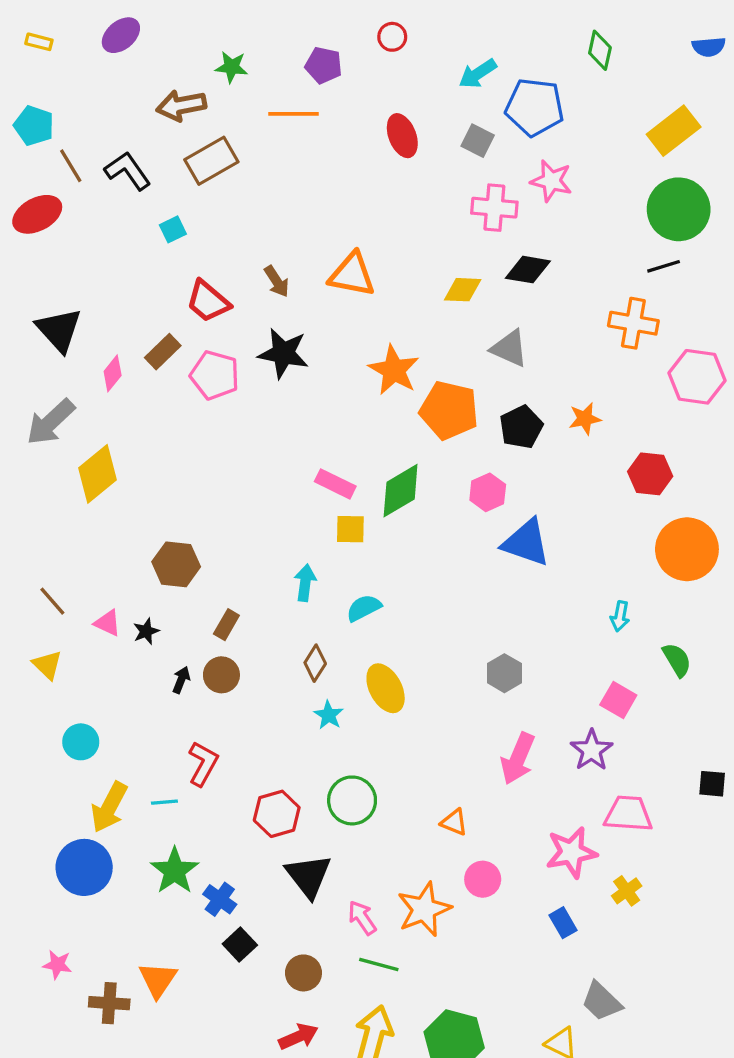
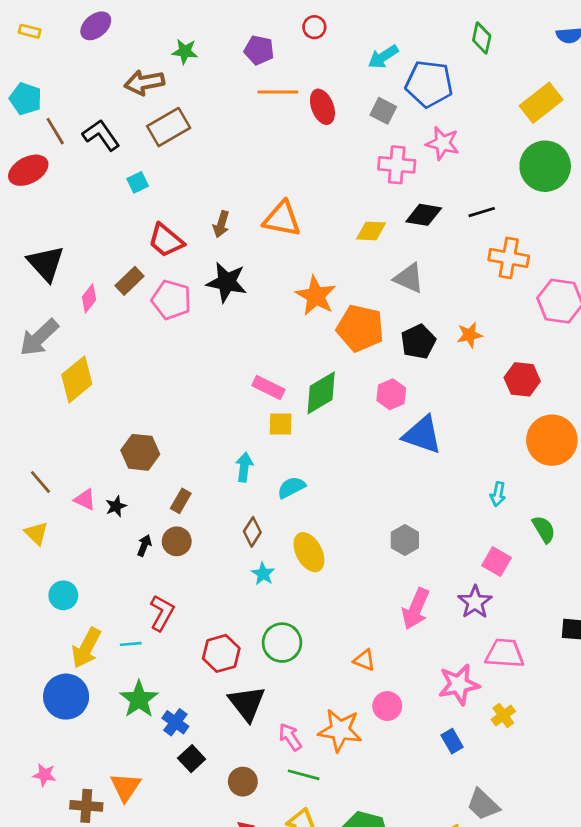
orange line: (293, 114) -> (278, 92), moved
black line: (664, 266) -> (482, 212), moved
brown arrow: (277, 281) -> (221, 224), turned 50
orange star: (424, 909) -> (340, 730), turned 30

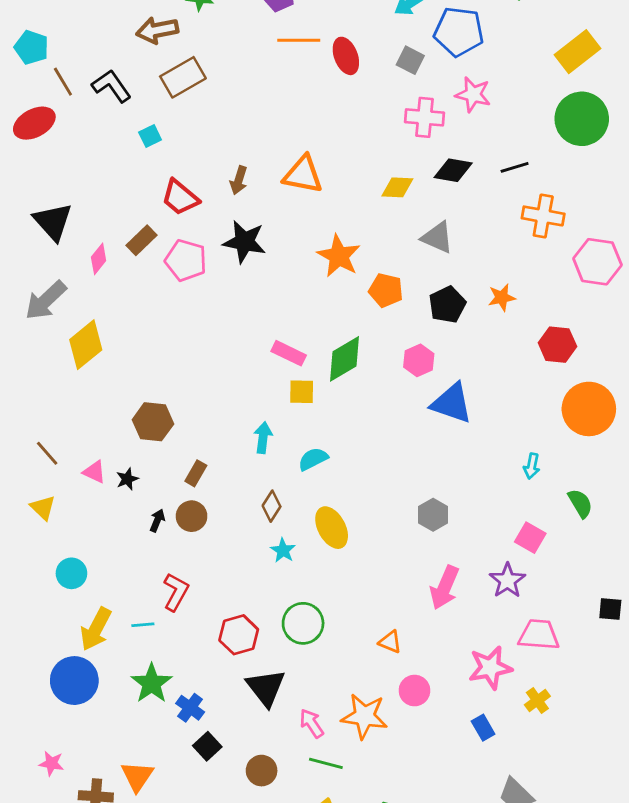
orange pentagon: (360, 328) -> (386, 290), size x0.7

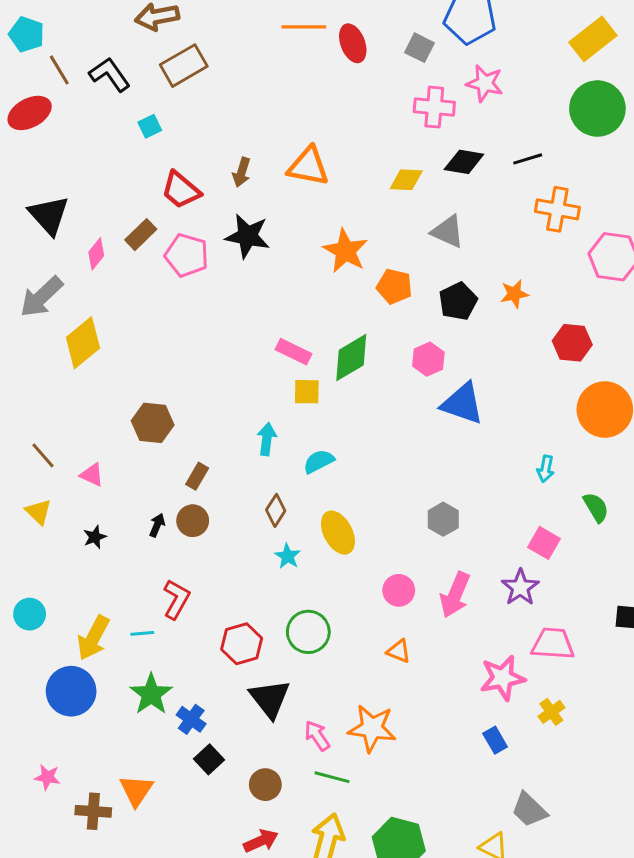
black star: (127, 479) -> (95, 537), moved
cyan circle: (71, 573) -> (30, 614), moved
pink circle: (414, 691) -> (399, 590), moved

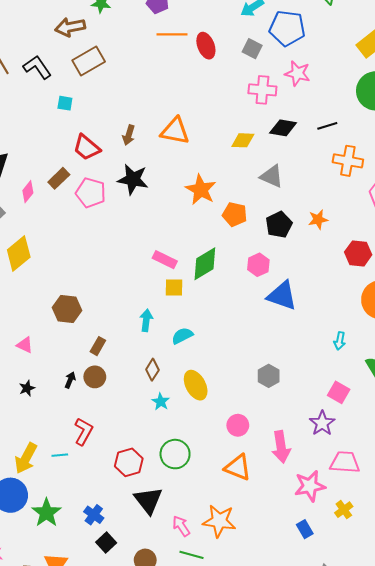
cyan square: (150, 126) -> (65, 103), turned 35
pink arrow: (455, 595) -> (281, 447), moved, turned -32
orange triangle: (399, 651) -> (238, 467), size x1.6
green star: (151, 694) -> (46, 513), moved

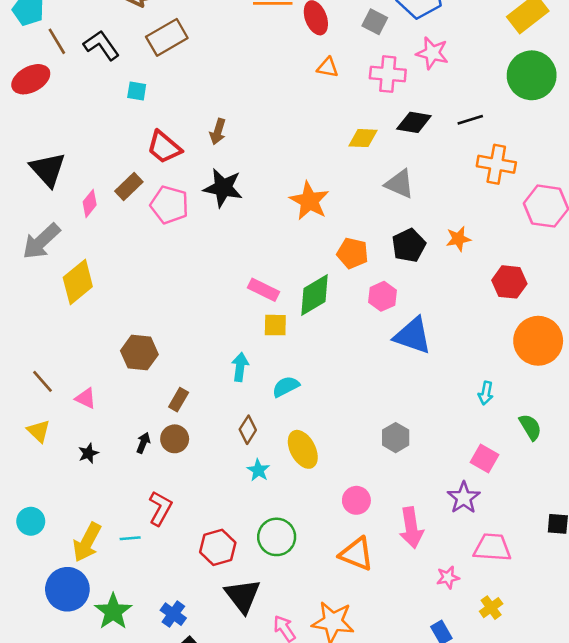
orange triangle: (175, 131) -> (328, 67), moved, size x0.6
orange pentagon: (235, 214) -> (352, 253), moved
pink star: (310, 486) -> (448, 577), size x0.6

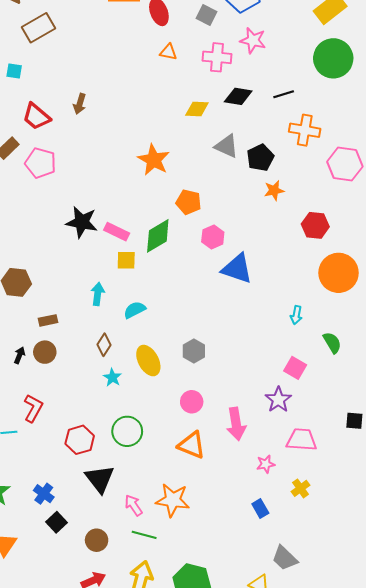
black star: (223, 188) -> (82, 222), moved
black pentagon: (409, 245) -> (260, 158), moved
brown rectangle: (179, 400) -> (48, 320), turned 48
gray hexagon: (396, 438) -> (194, 351), moved

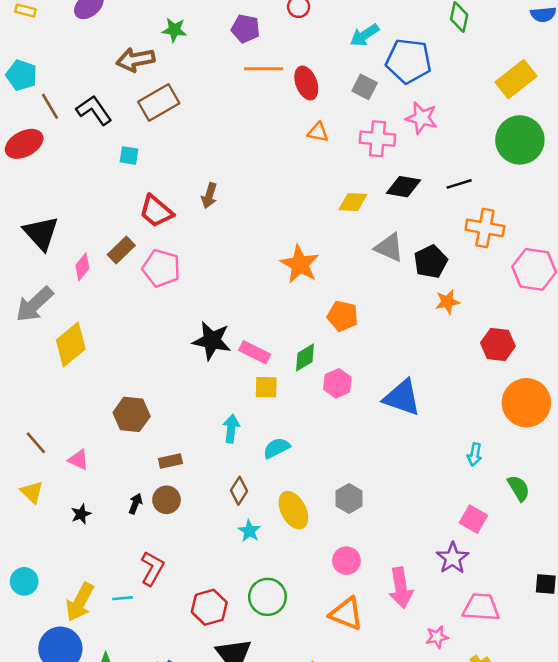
green diamond: (158, 236) -> (305, 357), size x0.7
pink hexagon: (213, 237) -> (337, 383), moved

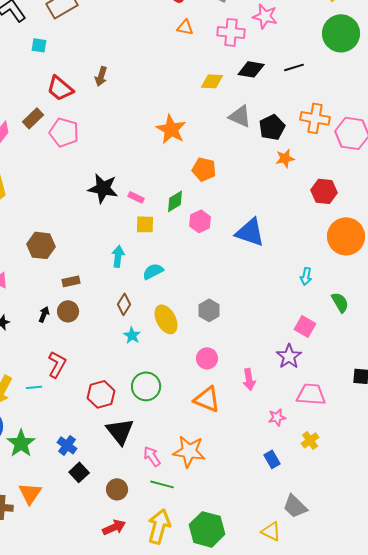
orange cross: (485, 228) -> (315, 118), moved
pink rectangle: (255, 352) -> (136, 197), size x0.7
pink arrow: (401, 588) -> (249, 379), size x0.7

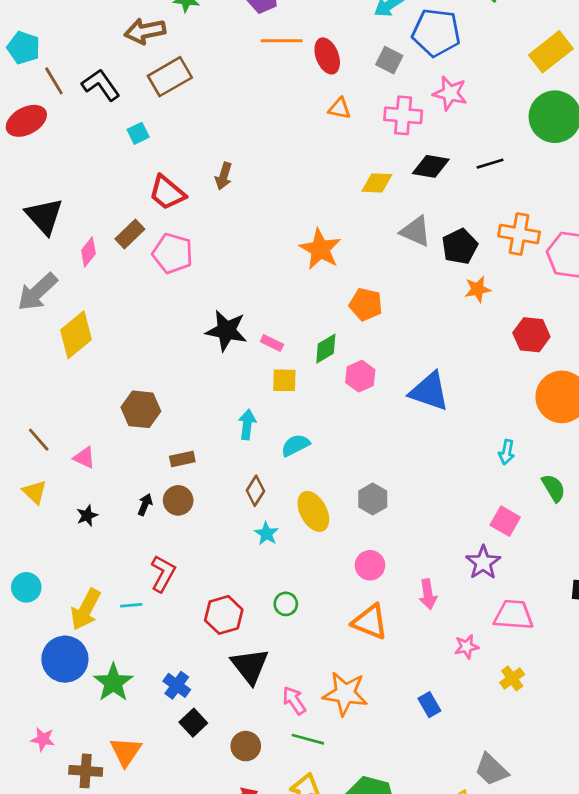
cyan square: (39, 45) -> (138, 133), turned -35
green circle: (146, 386) -> (286, 604), size x0.6
blue rectangle: (272, 459) -> (429, 705), moved

